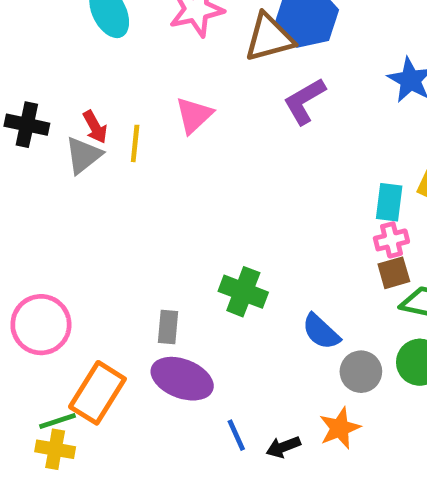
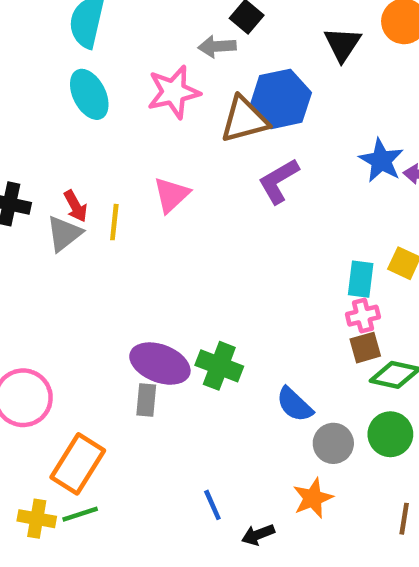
purple ellipse: (182, 379) -> (160, 364), moved
green line: (57, 421) -> (80, 514), moved
black arrow: (283, 447) -> (258, 535), moved

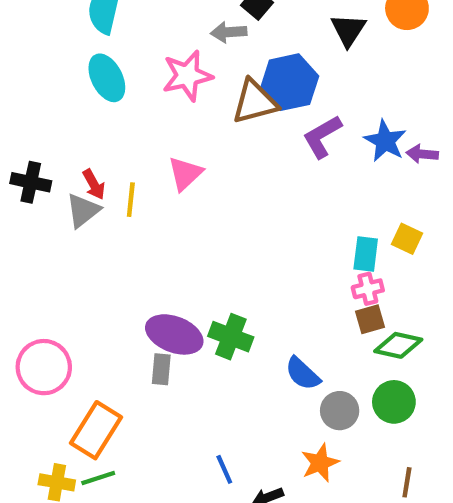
purple L-shape: (279, 181) -> (322, 137), moved

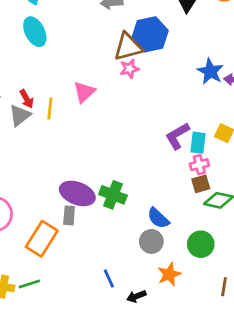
pink star: (187, 76) -> (129, 69), moved, size x0.6
purple L-shape: (322, 137) -> (177, 136), moved
green circle: (394, 402) -> (201, 244), moved
gray circle: (340, 411) -> (151, 241), moved
orange rectangle: (96, 430) -> (42, 239), moved

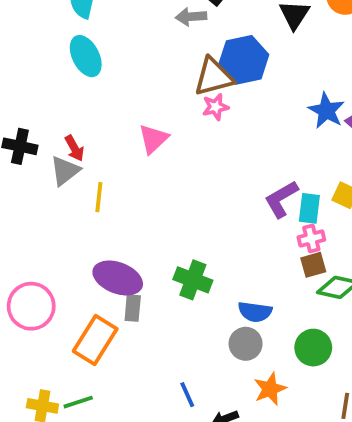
yellow line: (50, 108) -> (99, 197), moved
purple ellipse: (77, 193) -> (118, 278), moved
blue semicircle: (158, 218) -> (255, 312), turned -35

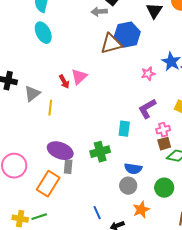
pink star: (215, 107) -> (148, 74), moved
red arrow: (74, 148) -> (64, 82), moved
cyan rectangle: (309, 208) -> (124, 129), moved
green cross: (193, 280) -> (100, 152), turned -36

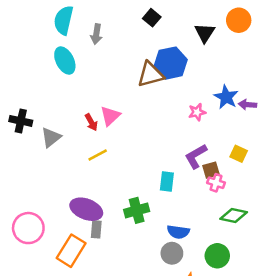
gray arrow: (99, 12) -> (96, 34), moved, turned -77
yellow line: (50, 108) -> (98, 155), moved, turned 56
pink cross: (163, 130) -> (216, 183), turned 32
brown square: (164, 144) -> (211, 170), moved

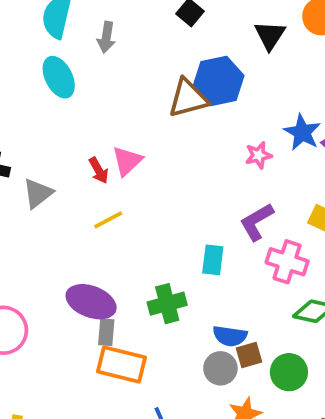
brown square: (211, 170) -> (249, 355), moved
pink cross: (216, 183) -> (287, 262), size x1.5
orange rectangle: (71, 251) -> (121, 365), moved, turned 72

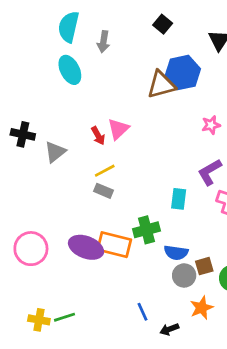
purple ellipse: (91, 302) -> (86, 247), moved
gray rectangle: (106, 332) -> (103, 191), moved, turned -72
blue semicircle: (230, 336) -> (176, 253), moved
orange rectangle: (121, 365) -> (114, 245), moved

